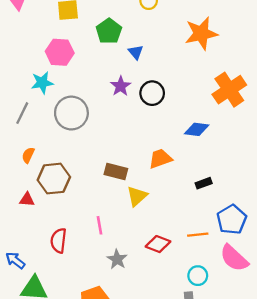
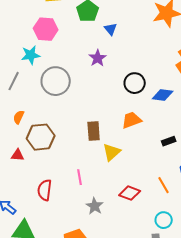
black circle: (152, 93) -> (135, 83), moved
brown rectangle: (116, 172) -> (94, 131), turned 72
orange line: (198, 235) -> (164, 185), turned 66

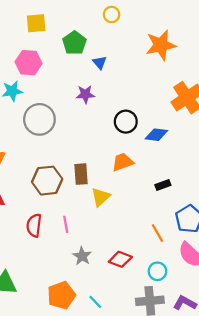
purple star: (98, 58) -> (85, 94), turned 30
brown hexagon: (41, 137) -> (47, 181), moved
red semicircle: (45, 190) -> (34, 225), moved
red diamond: (130, 193) -> (120, 259), moved

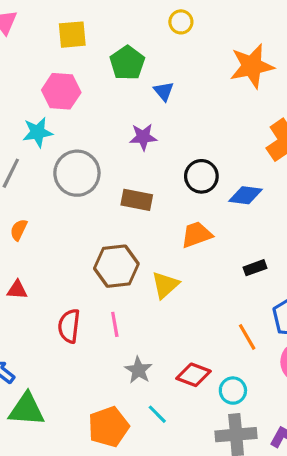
brown rectangle: (81, 174) -> (137, 200), moved, turned -75
brown hexagon: (47, 181) -> (116, 266), moved
cyan circle: (157, 271) -> (233, 391), moved
cyan line: (95, 302) -> (157, 414), moved

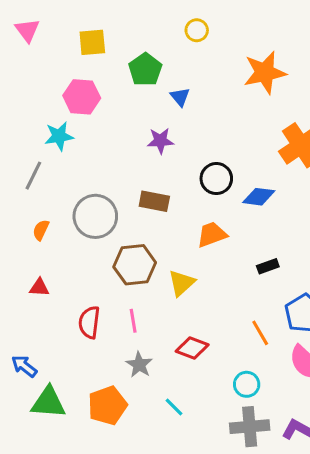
gray circle: (77, 173) -> (95, 216), moved
gray star: (138, 370) -> (139, 365), moved
red diamond: (194, 375) -> (192, 348), moved
orange pentagon: (108, 427) -> (107, 405), moved

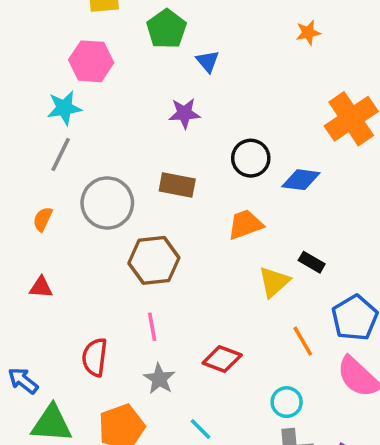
orange star: (265, 73) -> (308, 33), size x0.5
gray line: (33, 176) -> (61, 155), moved
black rectangle: (268, 266) -> (312, 262), turned 50
yellow triangle: (182, 283) -> (274, 282), moved
red semicircle: (89, 322) -> (95, 357), moved

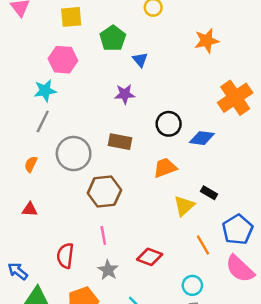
orange star: (308, 33) -> (207, 41), size x1.5

